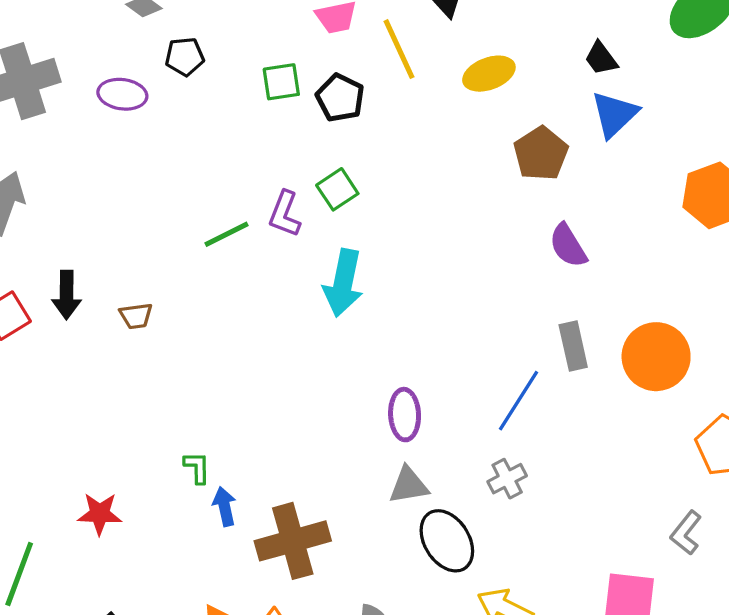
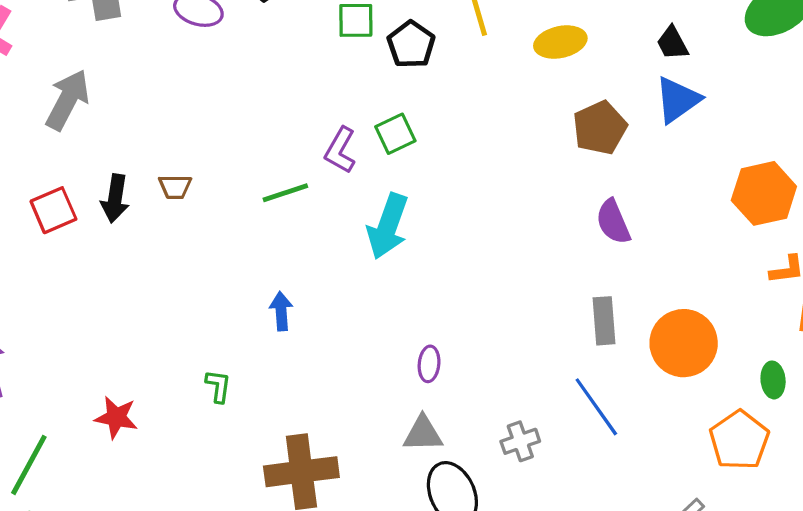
green line: (226, 234) -> (285, 193), moved
brown trapezoid: (136, 316) -> (175, 187), moved
blue line: (519, 401) -> (596, 407), moved, turned -76
purple ellipse: (405, 415) -> (429, 364), size x0.7
blue arrow: (225, 506) -> (281, 311), moved

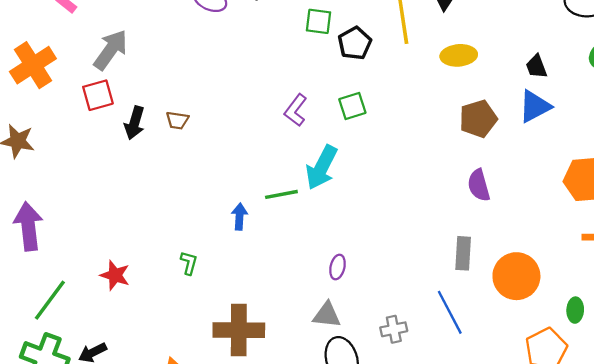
green square: (395, 134) -> (352, 106), moved
green line: (285, 193) -> (281, 194), moved
red square: (53, 210) -> (98, 95), moved

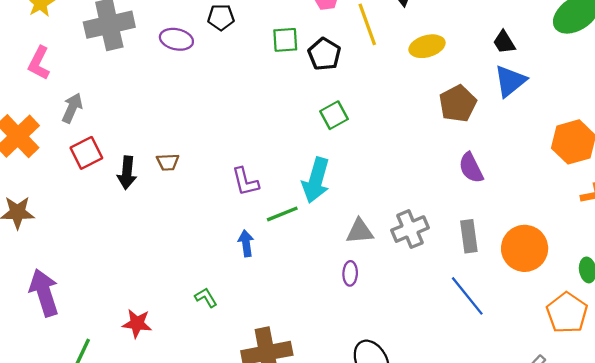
gray arrow: (111, 50) -> (72, 108), moved, size x0.7
purple L-shape: (296, 110) -> (245, 182), moved, turned -40
green L-shape: (189, 263) -> (206, 298), turned -35
gray triangle: (327, 315) -> (360, 231), moved
gray cross: (394, 329) -> (410, 229), moved, size x1.4

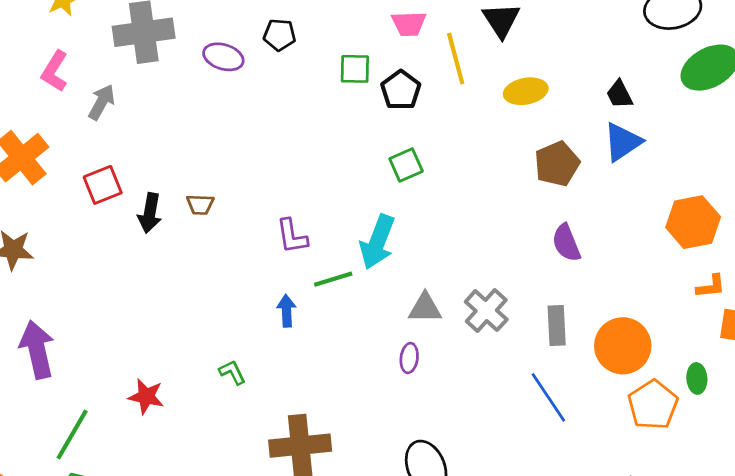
gray arrow: (72, 108) -> (102, 102), moved
gray cross: (410, 229) -> (486, 311), turned -30
orange pentagon: (567, 313) -> (653, 405), moved

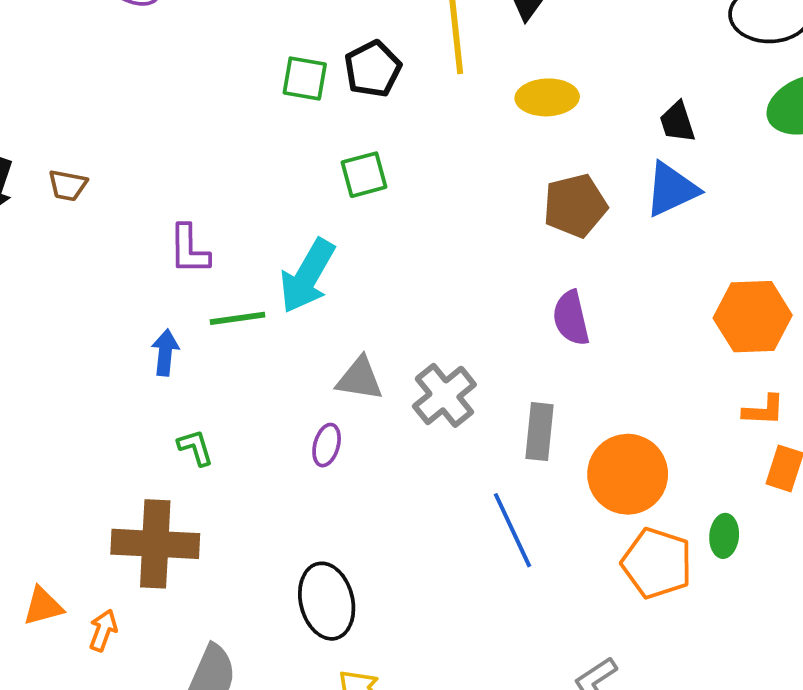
green square: (355, 69) -> (305, 79), moved
green L-shape: (232, 372) -> (195, 448), moved
orange pentagon: (653, 405) -> (657, 563), turned -30

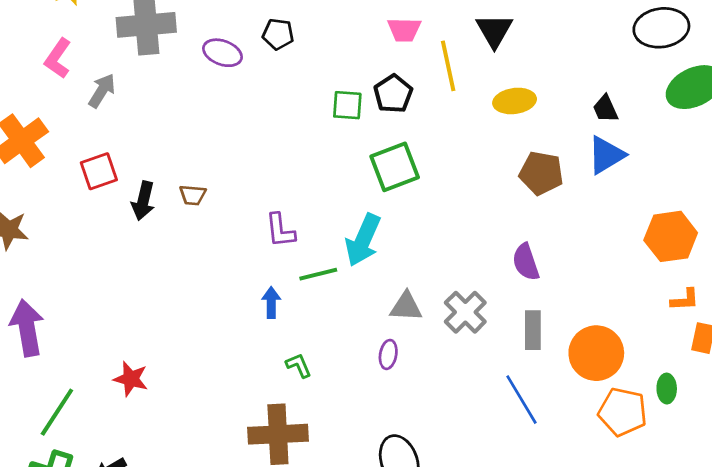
green square: (364, 175) -> (395, 167), size x1.5
brown pentagon: (575, 206) -> (541, 173), turned 30
purple semicircle: (571, 318) -> (526, 262), moved

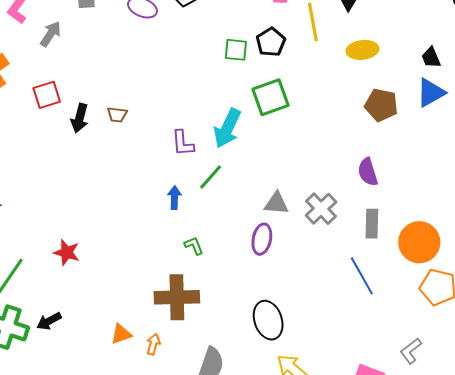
cyan arrow: (363, 240) -> (227, 128), moved
green line: (318, 274) -> (211, 177), turned -36
purple ellipse: (388, 354) -> (262, 239), size x1.4

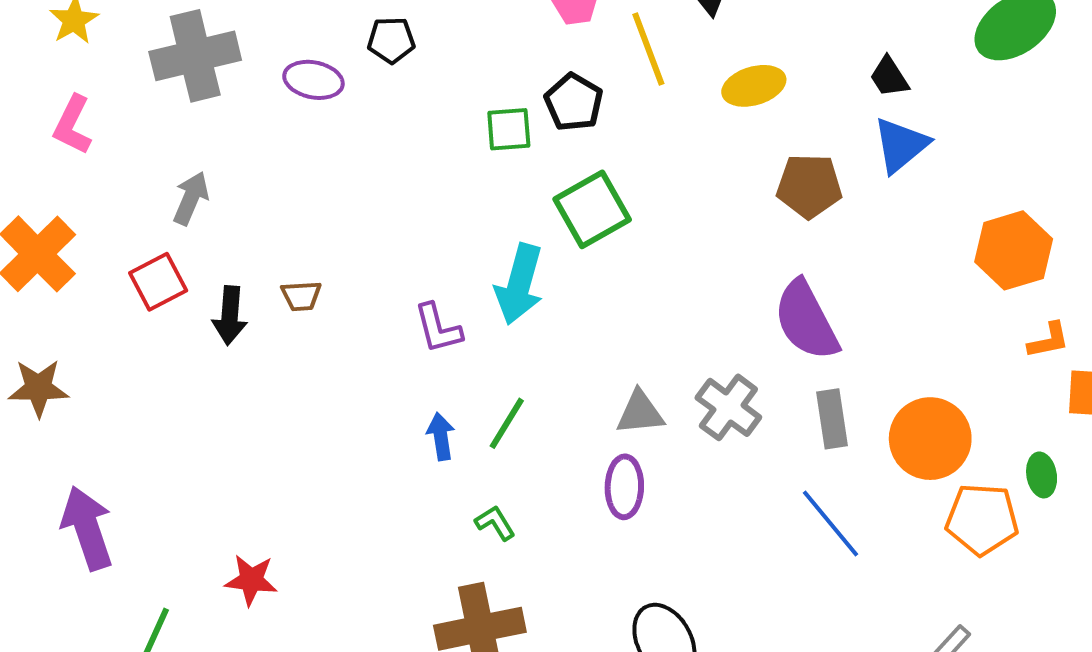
gray arrow: (51, 34) -> (191, 198), moved
purple semicircle: (368, 172) -> (806, 320), size x1.5
green line: (211, 177) -> (507, 423), moved

